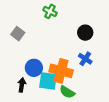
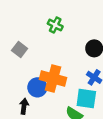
orange cross: (61, 71) -> (53, 78), moved
cyan square: (48, 81) -> (86, 98), moved

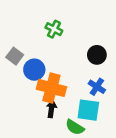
blue circle: (37, 87) -> (34, 70), moved
black arrow: (24, 106) -> (51, 109), moved

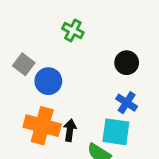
orange cross: (51, 88) -> (42, 126), moved

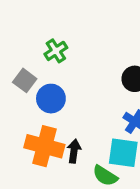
green cross: (73, 30) -> (56, 51), moved, turned 30

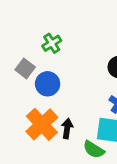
orange cross: (44, 146) -> (42, 124), turned 32

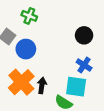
green cross: (52, 43) -> (29, 16), turned -35

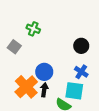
blue circle: (26, 49) -> (44, 72), moved

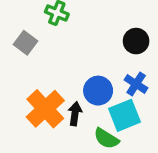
blue circle: (44, 72) -> (98, 91), moved
cyan square: (74, 91) -> (124, 115), turned -30

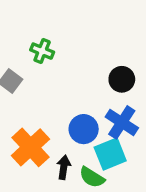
blue cross: (136, 84) -> (122, 122), size x1.4
black arrow: (75, 114) -> (64, 167), moved

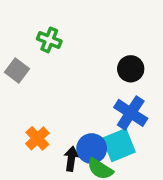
blue circle: (84, 129) -> (92, 149), moved
orange cross: (30, 147) -> (37, 138), size x0.6

